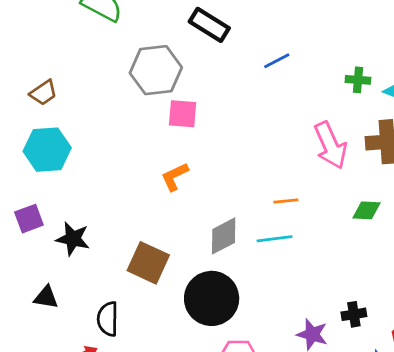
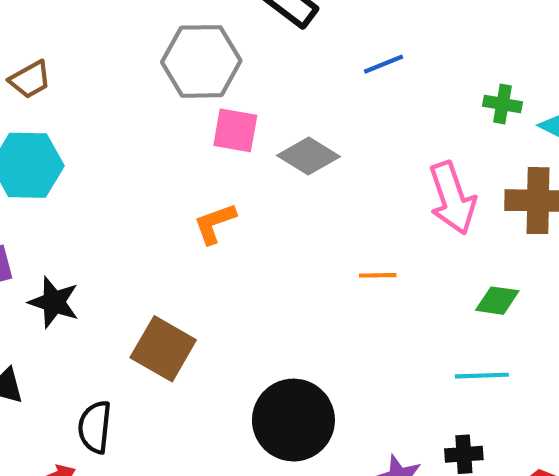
gray diamond: (224, 236) -> (309, 156), moved, turned 54
cyan line: (274, 239) -> (482, 376), moved
black circle: (212, 298) -> (293, 420), moved

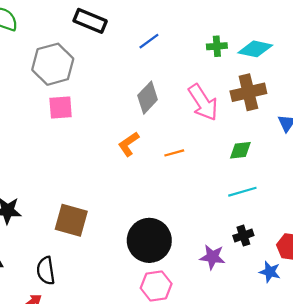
pink square: (235, 130) -> (61, 107), moved
gray diamond: (309, 156) -> (148, 98), moved, turned -64
orange L-shape: (215, 223) -> (129, 144), moved

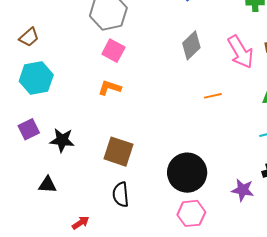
pink square: (61, 107) -> (113, 51), turned 30
orange L-shape: (129, 144) -> (110, 88), moved, turned 50
black semicircle: (46, 271) -> (121, 195), moved

